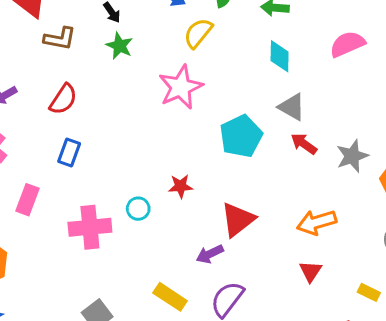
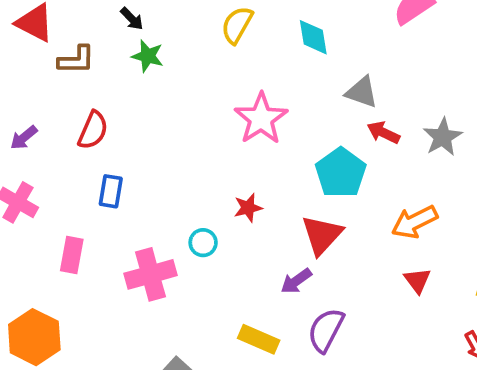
cyan diamond: (280, 56) -> (313, 37), moved
pink star: (181, 87) -> (261, 119), moved
cyan pentagon: (241, 136) -> (341, 173), moved

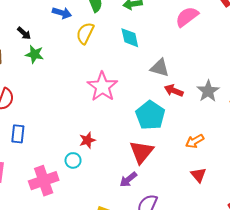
red star: (248, 208) -> (87, 140), moved
orange arrow: (414, 222) -> (195, 141), size x0.7

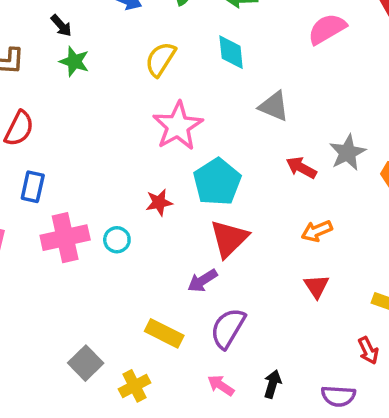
yellow semicircle: (85, 33) -> (160, 59), moved
red arrow: (174, 90) -> (301, 168), moved
cyan pentagon: (150, 115) -> (217, 182), moved
red star: (87, 140) -> (159, 202), moved
pink cross: (44, 181) -> (65, 238), moved

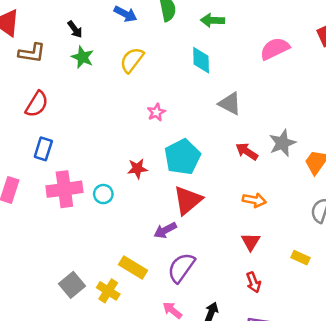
yellow semicircle: (160, 59) -> (132, 60), moved
pink star: (178, 126) -> (156, 112), size x0.5
orange arrow: (317, 231) -> (254, 200), turned -150
red arrow: (368, 350) -> (253, 282), moved
yellow cross: (135, 386) -> (108, 291), moved, turned -35

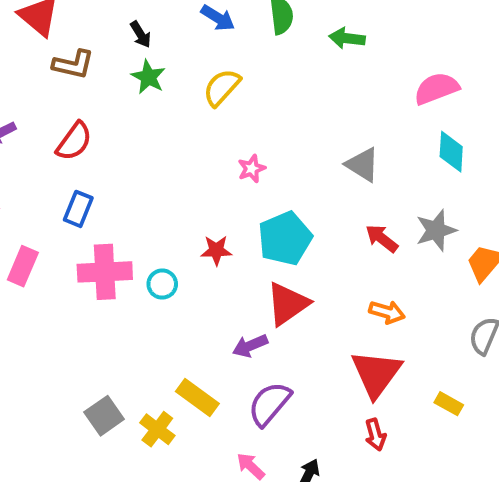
cyan diamond: (201, 60) -> (451, 152), moved
red triangle: (251, 242) -> (376, 374), size x1.8

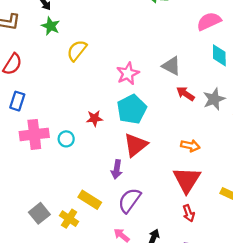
yellow semicircle: (222, 87) -> (77, 51), moved
pink star: (252, 169) -> (128, 74), moved, size x1.5
red arrow: (382, 238) -> (185, 94), moved
purple arrow: (250, 346) -> (117, 169), turned -54

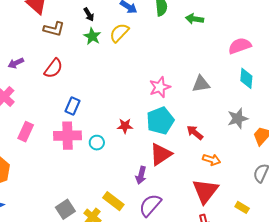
yellow semicircle: (77, 51) -> (119, 33), moved
gray triangle: (171, 66) -> (201, 84), turned -42
red arrow: (185, 94) -> (195, 133), moved
blue rectangle: (17, 101) -> (72, 106), moved

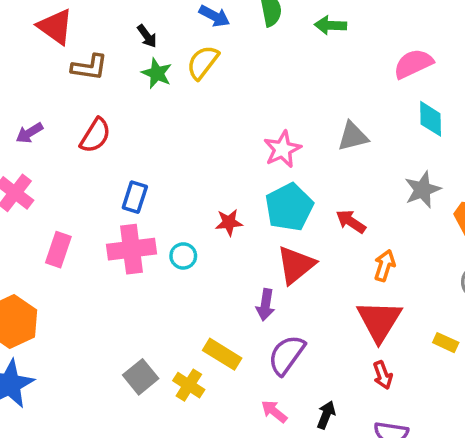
orange arrow: (212, 160) -> (385, 266), turned -84

